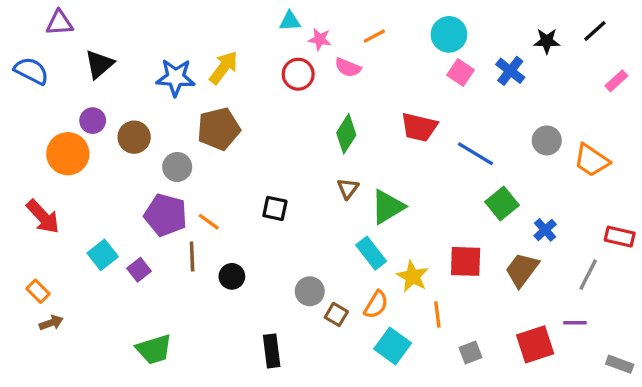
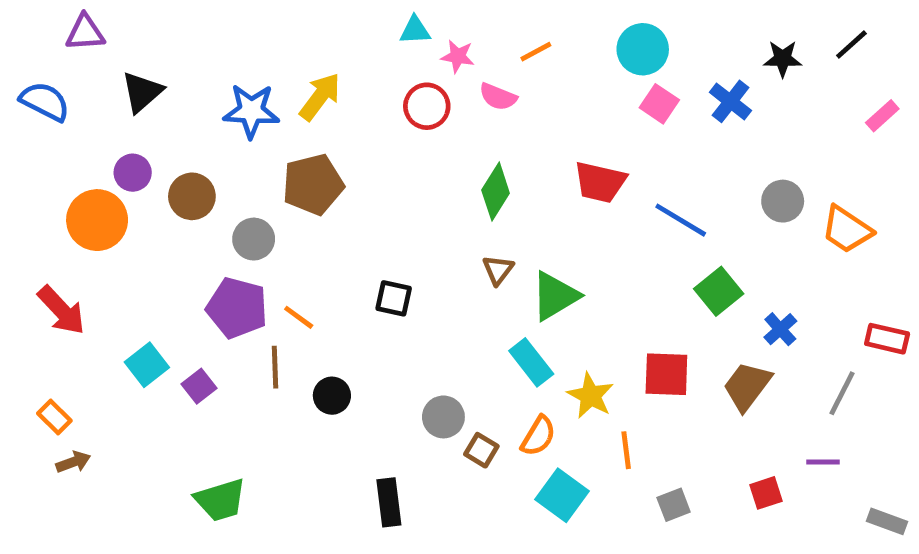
red square: (535, 344) -> (766, 493), size x0.6

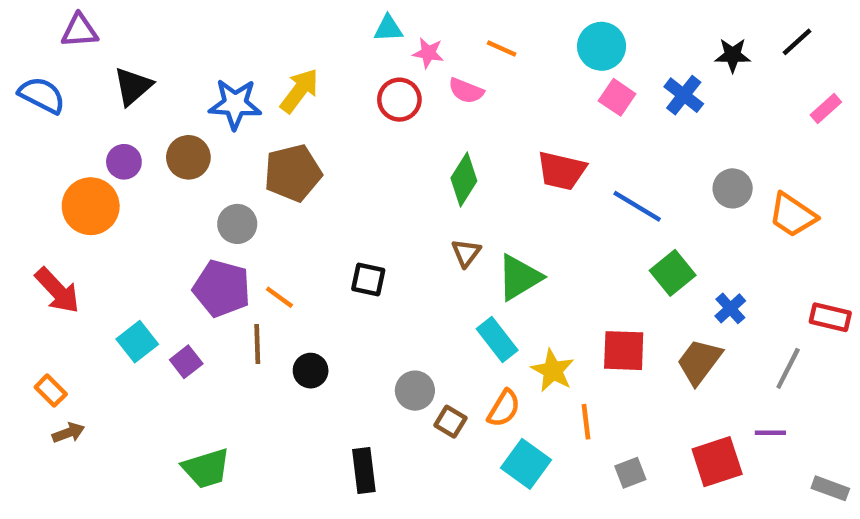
orange line: (536, 52) -> (502, 48), turned 52
brown circle: (192, 196) -> (188, 157), moved
red square: (766, 493) -> (717, 462), size x1.6

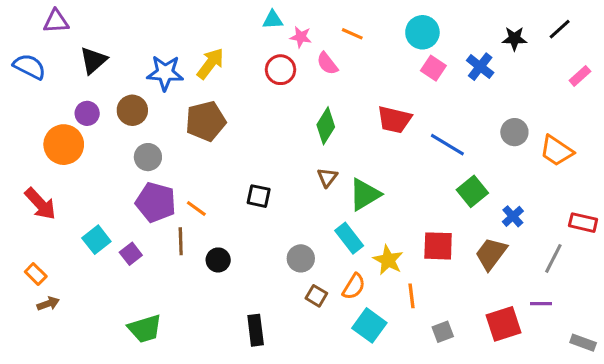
pink semicircle: (466, 91) -> (327, 63), turned 30
gray circle: (237, 224) -> (148, 157), moved
gray circle: (415, 391) -> (301, 258), moved

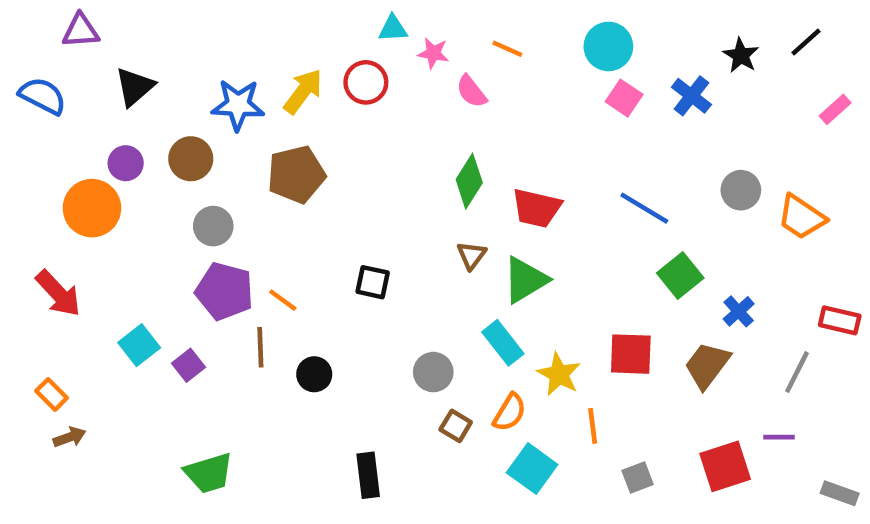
black star: (514, 39) -> (741, 55), turned 30
red circle: (281, 70) -> (366, 82), moved
red trapezoid: (394, 120) -> (537, 208), moved

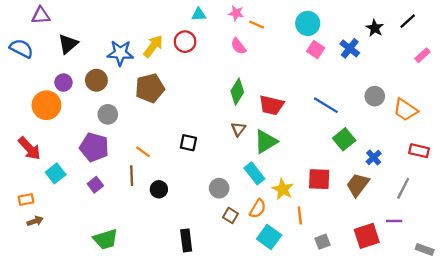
pink star: (433, 53) -> (236, 13), moved
purple pentagon: (224, 291) -> (94, 147), moved
red rectangle: (840, 320) -> (419, 151), moved
cyan square: (139, 345) -> (56, 173), moved
orange rectangle: (52, 394) -> (26, 200), turned -56

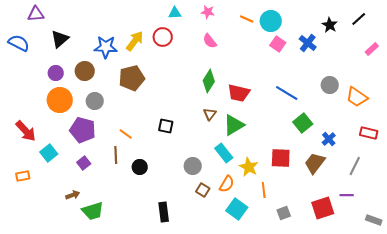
orange line: (257, 25) -> (247, 19), moved
orange circle: (46, 105) -> (60, 100), moved
brown arrow: (35, 221) -> (73, 195), moved

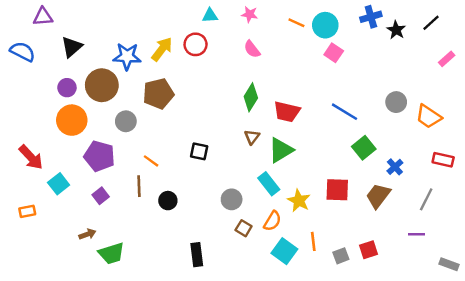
blue cross: (308, 43) -> (371, 17), moved, turned 36
brown circle: (85, 71) -> (102, 85), size x1.4
gray circle: (95, 101) -> (126, 121), moved
orange line: (264, 190) -> (313, 241), moved
red square: (323, 208) -> (369, 250), moved, size x0.7

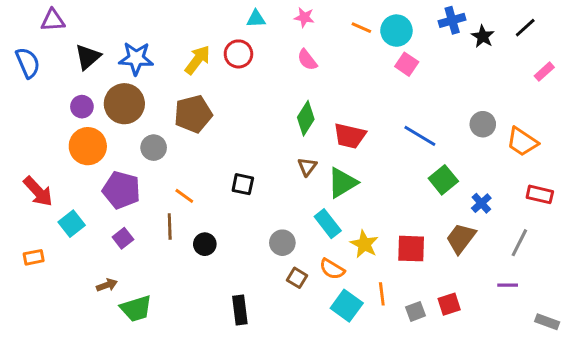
blue semicircle: (23, 52) -> (28, 63), turned 40
blue star: (127, 56) -> (136, 58), moved
red square: (337, 190) -> (411, 249), moved
orange semicircle: (272, 221) -> (332, 269), turned 90

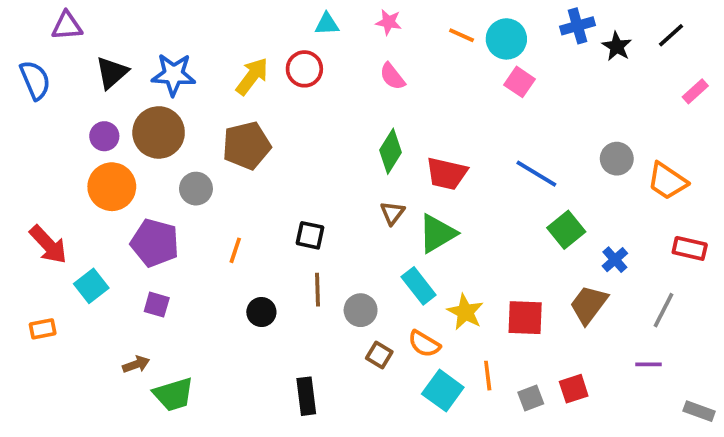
orange line: (184, 196) -> (235, 250), turned 72
brown line: (170, 227) -> (318, 290), moved
purple square: (123, 238) -> (157, 305), turned -36

